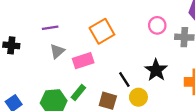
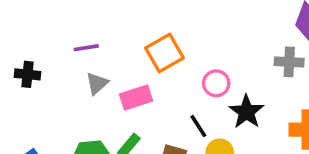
pink circle: (157, 25) -> (216, 83), moved

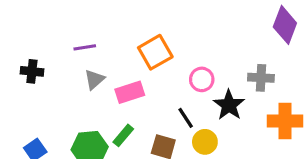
gray cross: (289, 62) -> (261, 78), moved

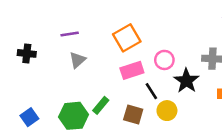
pink rectangle: (130, 92) -> (132, 70), moved

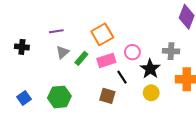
green rectangle: (101, 105) -> (81, 58), moved
yellow circle: (167, 111) -> (151, 93), moved

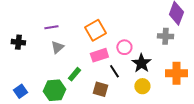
gray cross: (171, 51) -> (165, 36), moved
green rectangle: (81, 58) -> (74, 74), moved

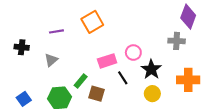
orange square: (95, 30) -> (92, 22), moved
gray triangle: (57, 47) -> (51, 60), moved
brown square: (100, 89) -> (96, 94), moved

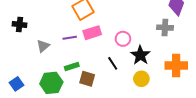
purple line: (56, 31) -> (70, 38), moved
black cross: (22, 47) -> (20, 24), moved
pink rectangle: (107, 61) -> (92, 33), moved
green rectangle: (81, 81) -> (72, 66), turned 32

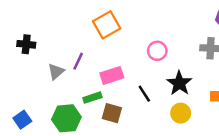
pink rectangle: (92, 33) -> (112, 75), moved
purple line: (70, 38) -> (78, 61), moved, turned -56
pink circle: (123, 39) -> (157, 51), moved

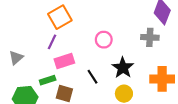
purple line: (78, 61) -> (52, 42), moved

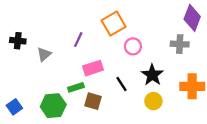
orange square: (60, 17) -> (114, 24), moved
purple line: (52, 42) -> (78, 40), moved
gray triangle: (16, 58) -> (44, 54), moved

